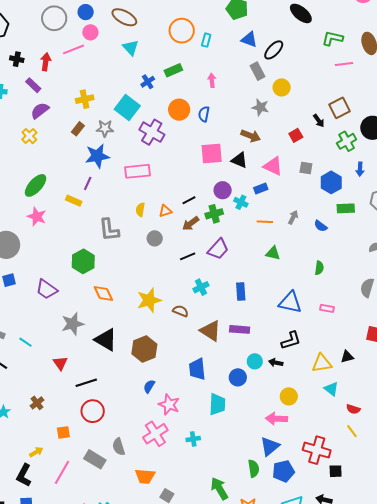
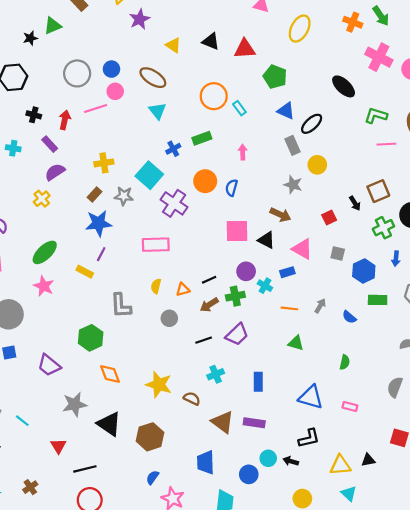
cyan rectangle: (206, 40) -> (239, 108), turned -56
blue star: (97, 156) -> (99, 223), moved
yellow star: (149, 300) -> (159, 385), turned 30

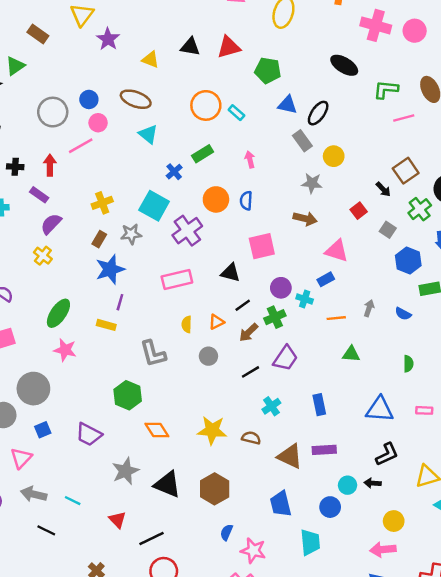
purple cross: (174, 203) -> (187, 231), turned 32
black triangle: (266, 240) -> (230, 273), moved
gray square: (338, 253) -> (388, 230), moved, turned 32

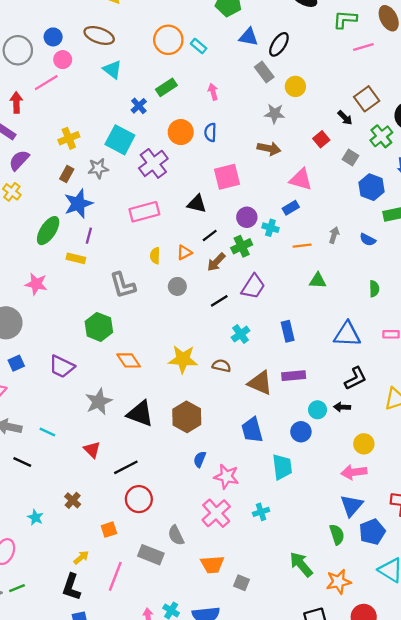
green ellipse: (58, 313) -> (48, 231), moved

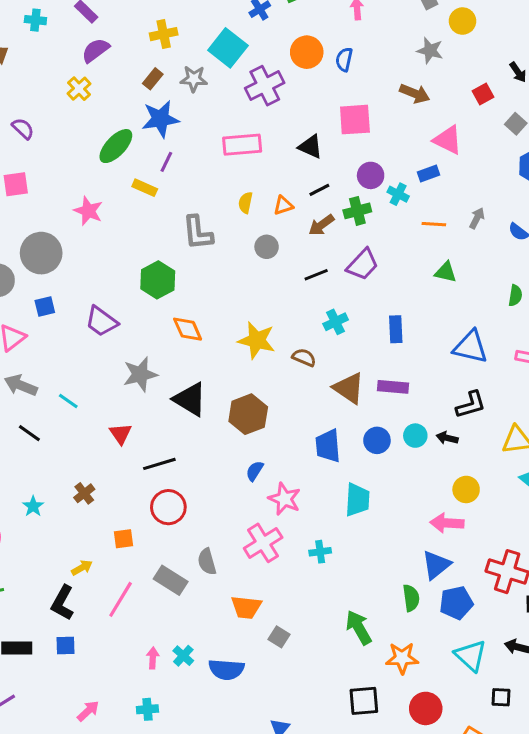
blue circle: (301, 432) -> (377, 440), moved

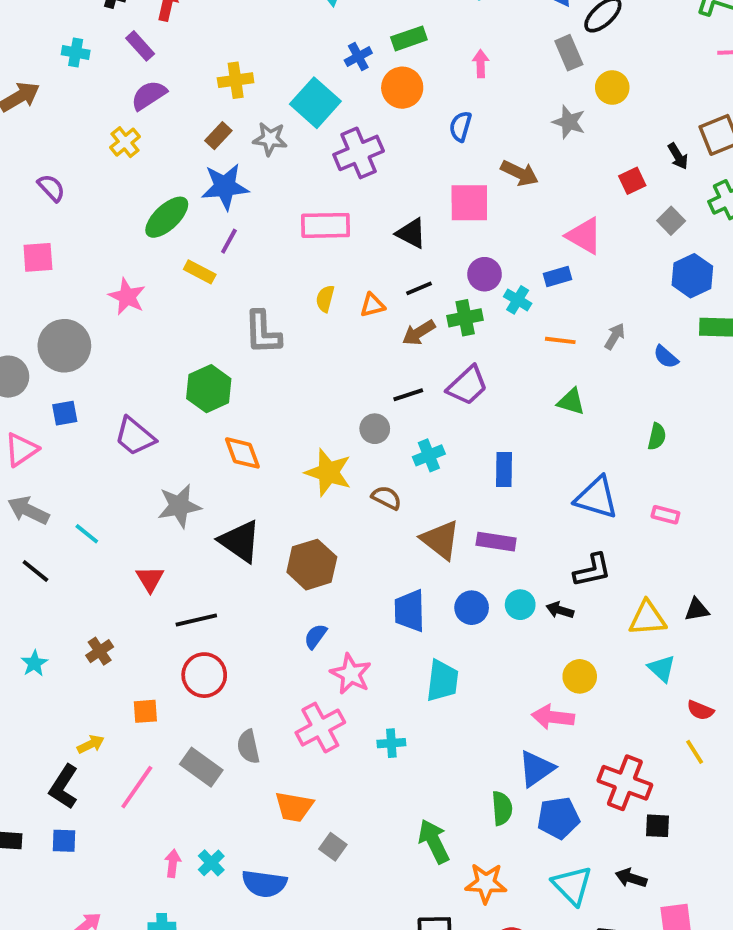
orange circle: (307, 52) -> (402, 88), moved
brown arrow: (415, 94) -> (520, 173), moved
gray circle: (267, 247) -> (375, 429), moved

